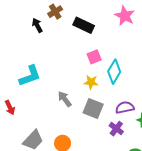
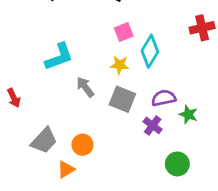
cyan L-shape: (30, 76) -> (59, 57), moved

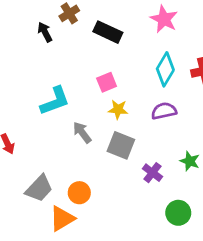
pink square: (124, 32) -> (107, 82), moved
cyan diamond: (150, 51) -> (165, 69), moved
purple semicircle: (164, 98) -> (164, 111), moved
orange triangle: (66, 169) -> (62, 219), size x1.4

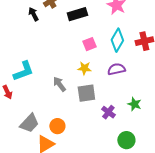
black rectangle: (108, 32) -> (77, 14), turned -42
pink square: (107, 82) -> (89, 44), moved
cyan L-shape: (55, 101) -> (23, 71), moved
gray square: (121, 145) -> (86, 93), turned -30

